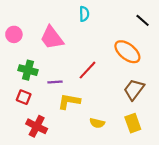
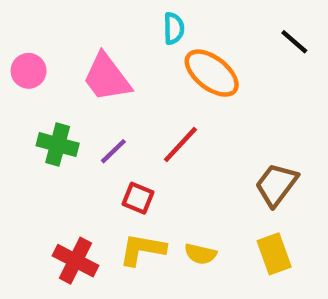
orange ellipse: (127, 52) -> (212, 73), moved
purple line: (55, 82) -> (113, 151), moved, turned -40
red square: (24, 97) -> (138, 198), moved
yellow L-shape: (69, 101) -> (142, 249), moved

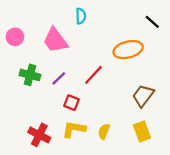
cyan semicircle: (174, 28) -> (81, 16), moved
orange ellipse: (212, 73) -> (128, 50), moved, turned -52
yellow semicircle: (200, 254) -> (104, 131), turned 98

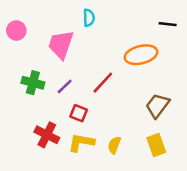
black line: (152, 22) -> (168, 24), turned -35
pink circle: (15, 37) -> (16, 31), moved
pink trapezoid: (55, 40) -> (61, 45), turned 56
red cross: (39, 135) -> (47, 135), moved

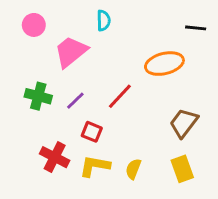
pink circle: (16, 31) -> (34, 25), moved
pink trapezoid: (61, 45) -> (71, 52), turned 32

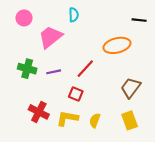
purple line: (75, 101) -> (54, 72), turned 32
red square: (92, 132) -> (76, 94), moved

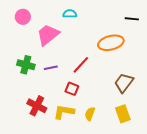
cyan semicircle: (74, 15) -> (70, 14), turned -88

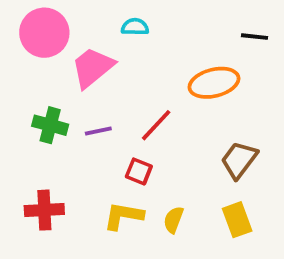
pink circle: (23, 17) -> (44, 33), size x1.6
red cross: (37, 106) -> (44, 210), moved, turned -30

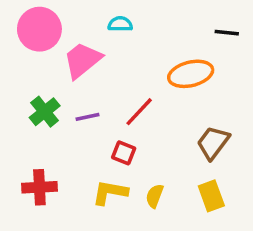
green cross: (50, 125) -> (45, 112), turned 36

